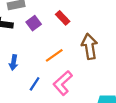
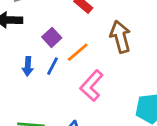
purple square: (34, 23) -> (52, 37), moved
blue line: (35, 84) -> (53, 66), moved

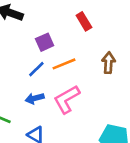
brown arrow: (120, 37) -> (108, 63), size x0.7
blue arrow: (28, 66) -> (35, 98), moved, turned 54

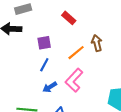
purple square: (45, 42) -> (44, 43), turned 32
orange line: (64, 64) -> (76, 53), moved

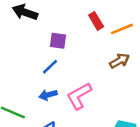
brown arrow: (97, 43) -> (119, 61), turned 56
orange line: (76, 53) -> (122, 29), moved

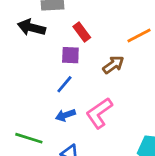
red rectangle: (96, 21) -> (82, 32), moved
brown arrow: (119, 61) -> (113, 65), moved

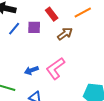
red rectangle: (82, 32) -> (52, 14), moved
blue line: (64, 84) -> (14, 29), moved

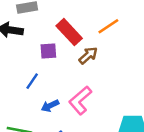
red rectangle: (52, 14) -> (69, 32), size x1.5
blue line: (14, 29) -> (32, 81), moved

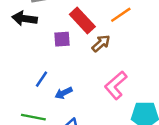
blue line: (32, 81) -> (41, 79), moved
pink L-shape: (80, 100) -> (116, 85), moved

